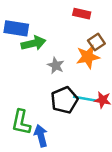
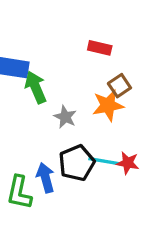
green arrow: (34, 43) -> (36, 87), turned -100
blue arrow: (41, 136) -> (45, 178), moved

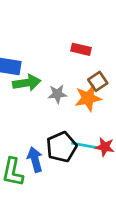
green arrow: (36, 87) -> (27, 83), turned 104
gray star: (65, 117) -> (57, 94), moved, turned -30

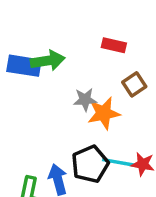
green arrow: (27, 83) -> (48, 61), moved
orange star: (88, 98) -> (104, 113), moved

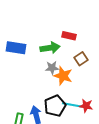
green arrow: (48, 61) -> (50, 48), moved
orange star: (104, 113) -> (63, 76), turned 30

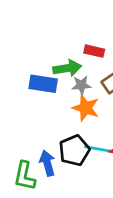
blue rectangle: (16, 48) -> (43, 84), moved
gray star: (52, 68) -> (81, 85), moved

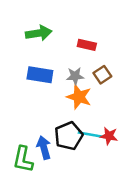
green arrow: (67, 68) -> (39, 33), moved

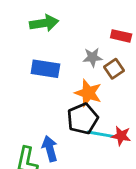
red rectangle: (87, 45) -> (121, 36), moved
gray star: (75, 76) -> (93, 57), moved
black pentagon: (69, 136) -> (83, 119), moved

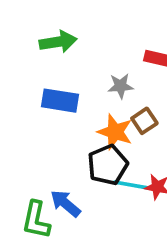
brown square: (114, 69) -> (144, 121), moved
blue arrow: (50, 149) -> (65, 203), turned -35

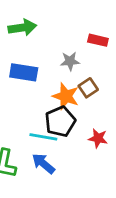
cyan line: (132, 185) -> (43, 137), moved
blue arrow: (65, 203) -> (43, 164), moved

